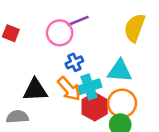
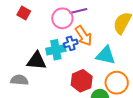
cyan cross: (89, 87) -> (56, 50), moved
orange arrow: (69, 89) -> (84, 36), moved
orange circle: (122, 103) -> (117, 83), moved

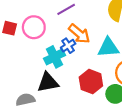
pink circle: (62, 18) -> (34, 27), moved
black triangle: (37, 61) -> (48, 82), moved

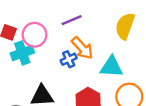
cyan cross: (55, 57) -> (22, 53), moved

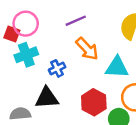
pink circle: (35, 35) -> (26, 24), moved
blue cross: (69, 59) -> (57, 68), moved

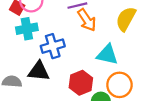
orange arrow: (87, 49) -> (87, 20), moved
blue cross: (57, 68) -> (53, 46), size x1.5

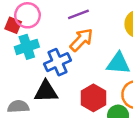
orange arrow: (87, 20) -> (81, 40), moved, turned -95

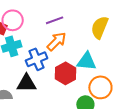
red hexagon: (93, 98) -> (65, 73), moved

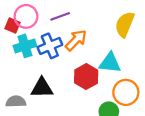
purple line: (55, 20) -> (60, 16), moved
blue cross: (37, 59) -> (50, 46), moved

